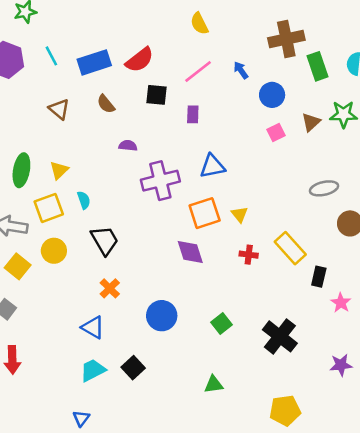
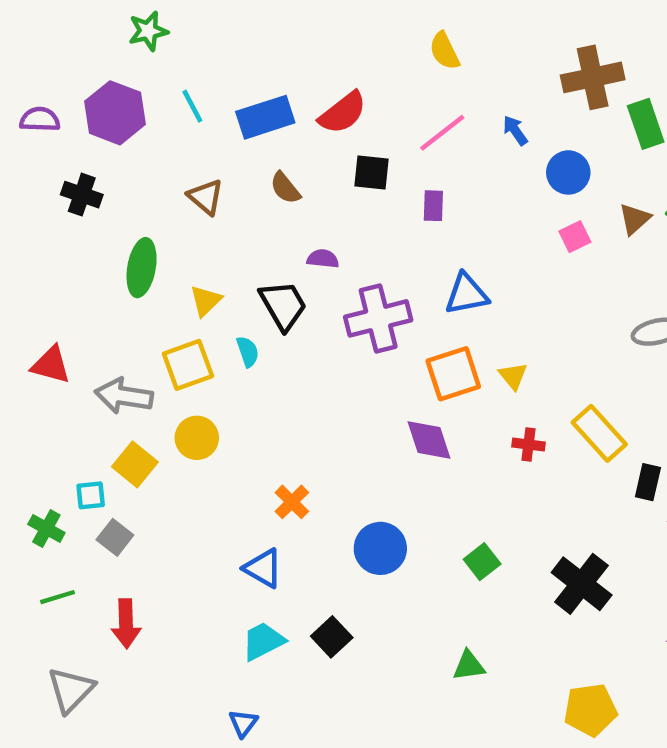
green ellipse: (21, 170) -> (142, 268), moved
black trapezoid: (105, 240) -> (283, 305), moved

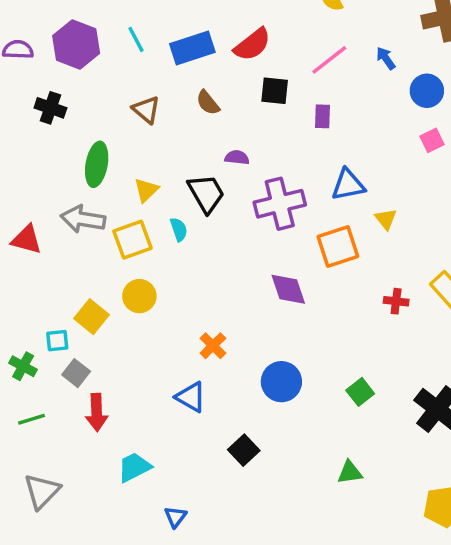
yellow triangle: (513, 376) -> (386, 219), moved
gray arrow: (124, 396) -> (83, 219), moved
purple diamond: (429, 440) -> (288, 289), moved
red arrow: (126, 624) -> (97, 412), moved
cyan trapezoid: (263, 641) -> (134, 467), moved

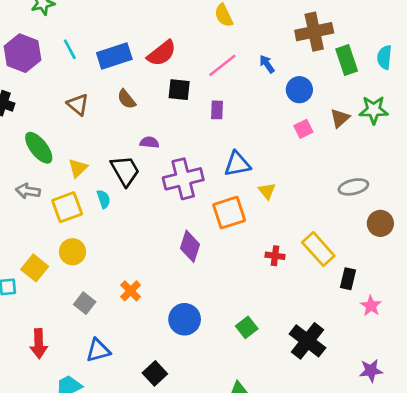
green ellipse: (97, 164) -> (39, 148), turned -48
gray arrow: (83, 219) -> (28, 191), size x0.7
purple diamond: (288, 289) -> (190, 246), turned 36
gray square: (76, 373) -> (85, 303), moved
blue triangle: (191, 397) -> (98, 350), moved, turned -45

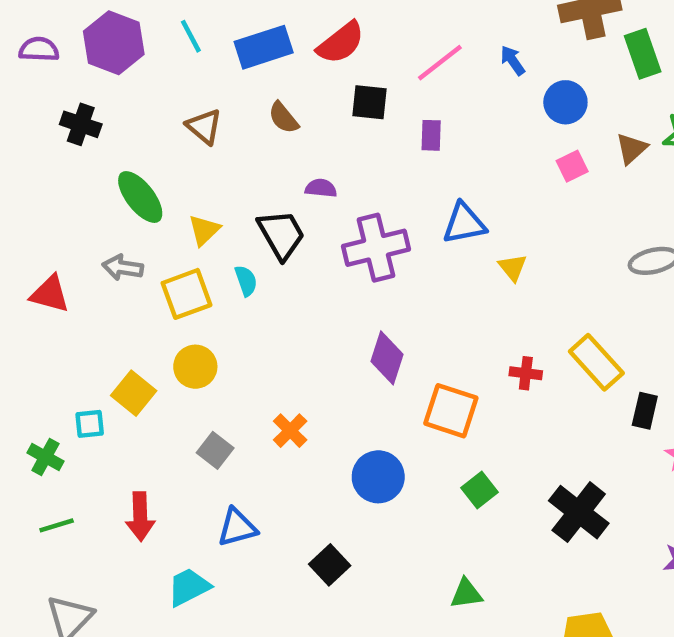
orange square: (229, 213) -> (451, 411), moved, turned 36

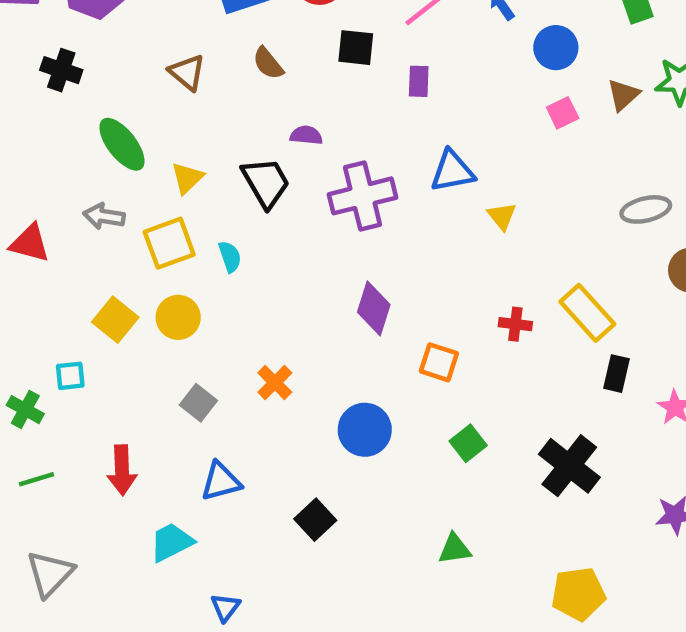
cyan semicircle: (246, 281) -> (230, 257), moved
yellow square: (134, 393) -> (115, 320), moved
orange square: (451, 411) -> (439, 362), size x0.7
black rectangle: (645, 411) -> (617, 374), moved

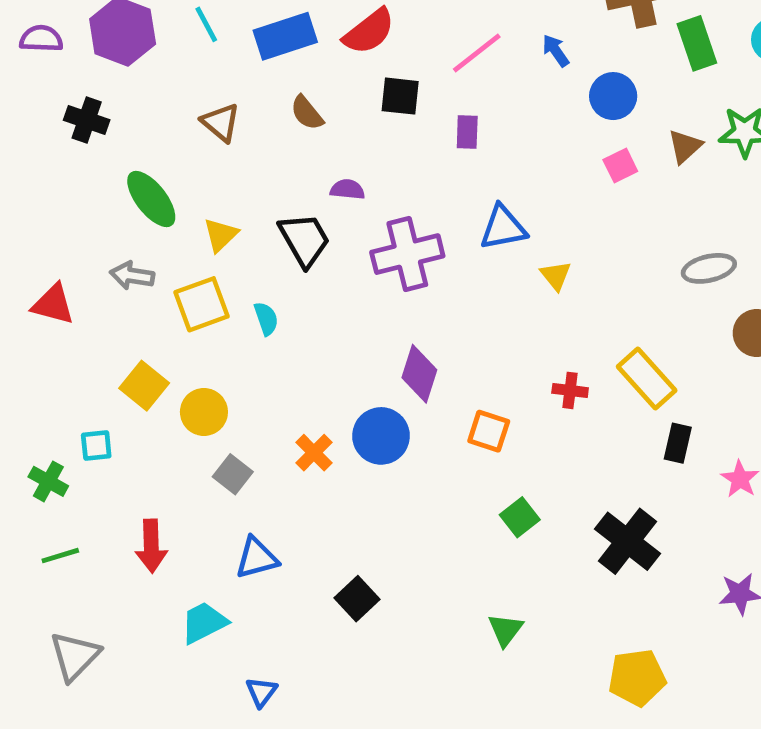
yellow circle: (178, 317) -> (204, 412), moved
blue circle: (365, 430) -> (381, 436), moved
green triangle: (455, 549) -> (505, 630), turned -45

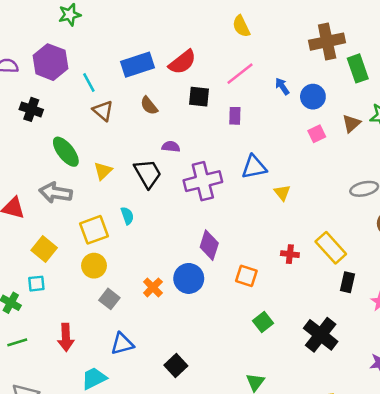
cyan line: (206, 24) -> (89, 83), moved
blue arrow: (556, 51) -> (282, 86), moved
gray arrow: (132, 276) -> (56, 193), size x1.4
yellow square: (202, 304) -> (94, 230), moved
yellow square: (144, 386) -> (44, 249), moved

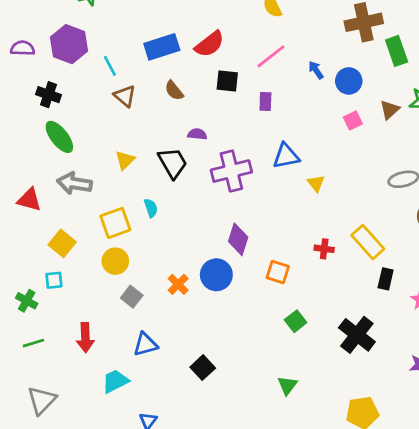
green ellipse: (66, 152) -> (59, 137), moved

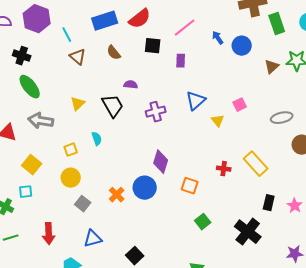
pink square: (353, 121) -> (240, 105), moved
blue triangle: (286, 156) -> (196, 101), turned -30
purple cross: (231, 171) -> (156, 112), size x0.7
yellow square: (115, 223) -> (71, 150), size x0.6
black rectangle: (386, 279) -> (269, 203), moved

